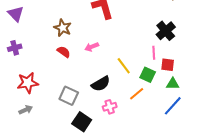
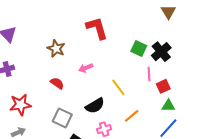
red semicircle: (64, 52) -> (57, 83), moved
red square: (168, 65) -> (163, 86), turned -32
green square: (148, 75) -> (139, 49), moved

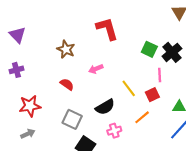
red square: (163, 86) -> (152, 95), moved

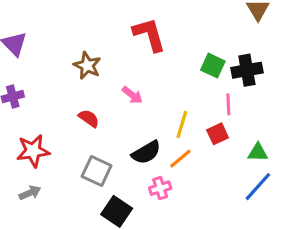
black cross: (172, 52) -> (247, 70), turned 30
pink arrow: (96, 69) -> (132, 95), turned -120
yellow line: (129, 88) -> (182, 125), turned 54
orange line: (142, 117) -> (180, 159), moved

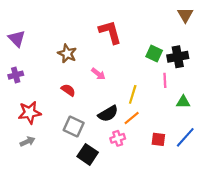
red square: (218, 134) -> (158, 139), moved, turned 32
green triangle: (258, 152) -> (183, 102), moved

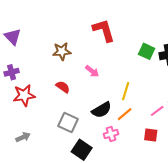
brown star: (67, 54) -> (62, 51), turned -30
pink line: (165, 80) -> (157, 111), moved, turned 56
red star: (30, 113) -> (24, 95), moved

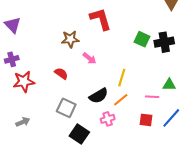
brown star: (62, 51) -> (70, 39), moved
pink line: (157, 111) -> (152, 97), turned 40

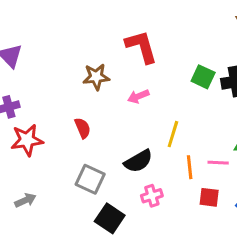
pink arrow: (89, 58) -> (138, 96), moved, turned 120
red semicircle: (61, 73) -> (83, 128), turned 32
orange line: (121, 100) -> (190, 167), moved, turned -56

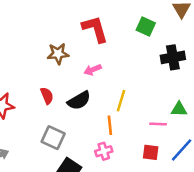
green square: (203, 77) -> (146, 26), moved
black semicircle: (138, 161) -> (79, 101), moved
orange line: (190, 167) -> (110, 125), moved

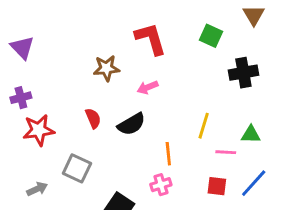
yellow line: (121, 101) -> (204, 126), moved
gray square: (53, 138) -> (77, 168), moved

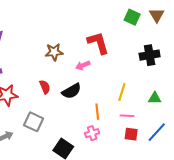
green square: (211, 36) -> (132, 17), moved
red L-shape: (151, 39) -> (98, 43), moved
pink line: (226, 152) -> (127, 116), moved

